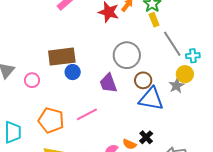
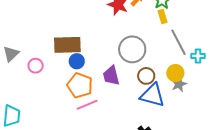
yellow circle: (185, 74) -> (175, 73), moved
orange pentagon: (51, 120) -> (80, 85), moved

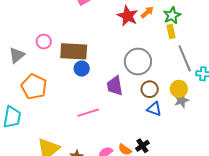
pink circle: (36, 66) -> (44, 42), moved
orange pentagon: (80, 85) -> (34, 87), moved
blue triangle: (152, 95) -> (154, 109), size x0.6

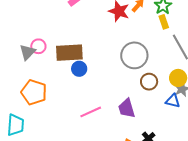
gray triangle: (17, 55) -> (27, 52), moved
purple trapezoid: (115, 86) -> (127, 108), moved
blue triangle: (154, 109) -> (173, 101), moved

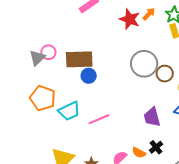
brown circle: (149, 82) -> (165, 74), moved
purple trapezoid: (127, 108) -> (152, 117), moved
cyan trapezoid: (15, 125) -> (69, 111), moved, turned 60

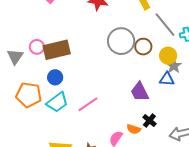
pink circle: (48, 52) -> (37, 47), moved
blue circle: (89, 76) -> (55, 77), moved

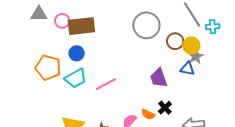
brown circle: (143, 47) -> (175, 41), moved
gray triangle: (15, 57) -> (39, 14), moved, turned 48

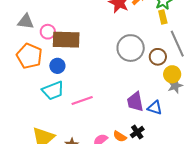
brown circle: (175, 41) -> (158, 57), moved
orange pentagon: (48, 68) -> (29, 56), moved
blue triangle: (187, 69) -> (155, 108), moved

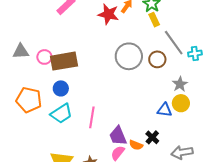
orange pentagon: (29, 56) -> (29, 100), moved
yellow circle: (172, 74) -> (181, 103), moved
pink line: (82, 100) -> (92, 117), turned -50
purple trapezoid: (135, 102) -> (118, 136), moved

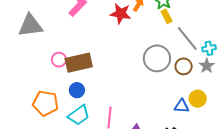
gray triangle: (21, 51) -> (30, 26), moved, size x1.5
gray circle: (129, 56) -> (157, 58), moved
brown circle: (157, 59) -> (184, 66), moved
gray star: (180, 84) -> (207, 66), moved

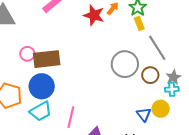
cyan cross: (209, 48) -> (172, 89), moved
blue circle: (77, 90) -> (42, 86), size x1.6
blue triangle: (182, 106) -> (144, 114), turned 42

